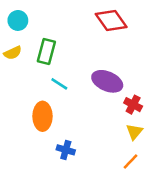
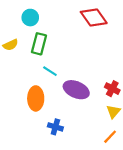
cyan circle: (18, 20) -> (30, 18), moved
purple ellipse: (107, 81) -> (76, 90), moved

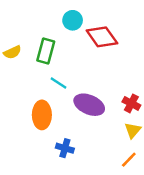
cyan circle: (30, 18) -> (73, 20), moved
red diamond: (94, 18) -> (102, 37), moved

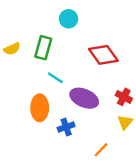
red diamond: (102, 37) -> (103, 55), moved
blue cross: (65, 148) -> (66, 127), moved, turned -35
orange line: (129, 160) -> (101, 150), moved

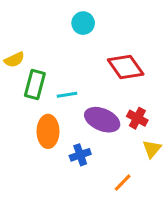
green rectangle: (43, 48) -> (35, 85), moved
cyan line: (55, 78) -> (67, 95), turned -42
red cross: (124, 97) -> (137, 118), moved

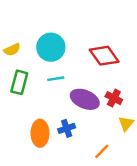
cyan circle: (83, 23) -> (51, 47), moved, size x1.5
green rectangle: (35, 85) -> (19, 82), moved
orange ellipse: (48, 131) -> (40, 133), moved

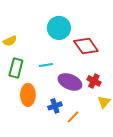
cyan circle: (51, 47) -> (59, 28), moved
orange ellipse: (40, 133) -> (28, 95), moved
orange line: (102, 151) -> (73, 117), moved

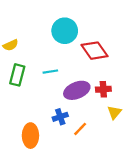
red cross: (94, 81) -> (103, 89), turned -32
purple ellipse: (70, 82) -> (77, 90), turned -45
orange ellipse: (28, 95) -> (30, 136), moved

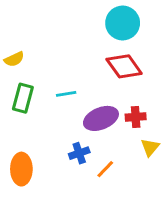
cyan circle: (65, 31) -> (123, 23), moved
orange ellipse: (30, 136) -> (21, 169), moved

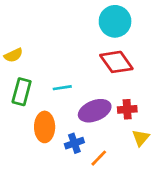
orange ellipse: (21, 169) -> (45, 127), moved

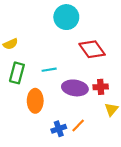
cyan circle: (115, 21) -> (66, 17), moved
purple ellipse: (95, 111) -> (75, 88), turned 30
blue cross: (74, 143) -> (59, 129), moved

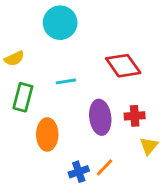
cyan circle: (66, 17) -> (60, 23), moved
cyan line: (49, 70) -> (66, 81), moved
purple ellipse: (75, 88) -> (100, 117), turned 75

